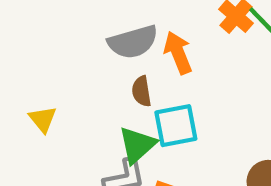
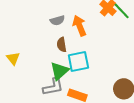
gray semicircle: (133, 42) -> (57, 20), size x0.6

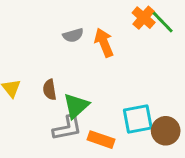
brown semicircle: (62, 45) -> (50, 90), moved
cyan square: (78, 61) -> (138, 119), moved

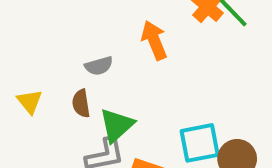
gray semicircle: (73, 35) -> (99, 66), moved

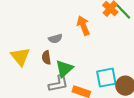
yellow triangle: (30, 101) -> (20, 57), size x1.5

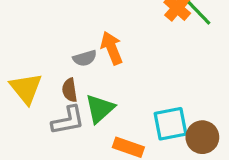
orange arrow: (83, 26) -> (112, 48), moved
gray L-shape: (58, 84) -> (68, 120), moved

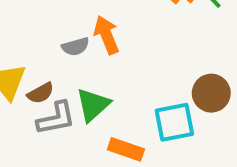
brown semicircle: (70, 90) -> (41, 93), moved, turned -110
brown circle: (202, 137) -> (211, 93), moved

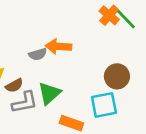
orange arrow: (107, 35) -> (58, 46), turned -65
brown circle: (211, 93) -> (117, 76), moved

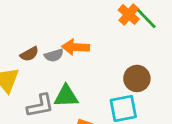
brown semicircle: (14, 85) -> (29, 54), moved
green triangle: (49, 93) -> (66, 96), turned 40

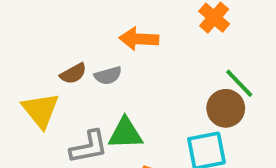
green line: (146, 19) -> (239, 83), moved
orange arrow: (76, 47) -> (139, 39), moved

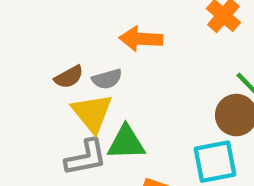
yellow triangle: (41, 110) -> (92, 113), moved

